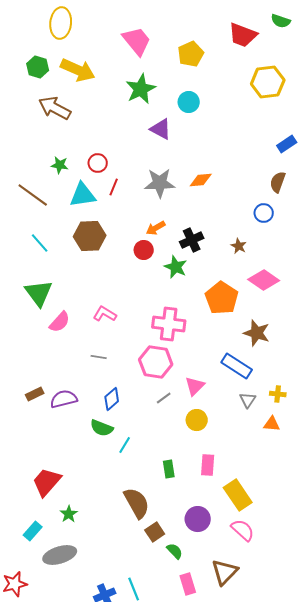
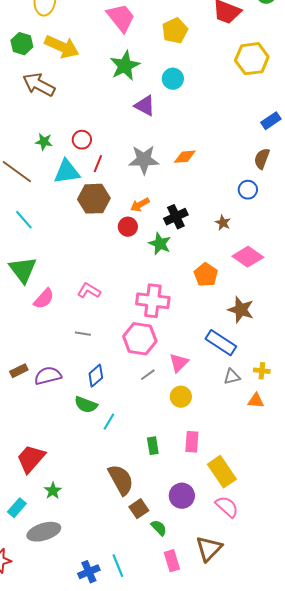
brown hexagon: (90, 236) -> (94, 199), moved
orange pentagon: (222, 298) -> (206, 275), size x0.7
gray triangle: (248, 400) -> (232, 377), turned 42

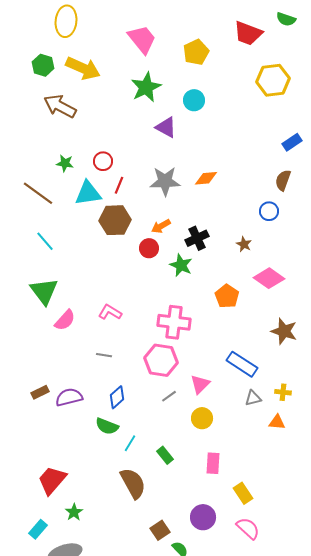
brown star: (241, 310) -> (284, 331), moved
green rectangle: (153, 446) -> (165, 455), moved, turned -30
yellow rectangle: (222, 472) -> (243, 493), size x0.7
brown semicircle: (121, 480) -> (133, 483), moved

